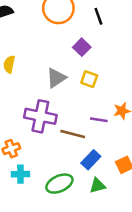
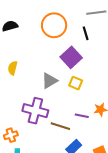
purple square: (82, 47) -> (71, 57), size x1.5

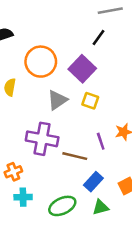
orange circle: (54, 25) -> (41, 62), moved
black line: (86, 33) -> (98, 37), turned 56
purple line: (82, 116) -> (101, 141), turned 64

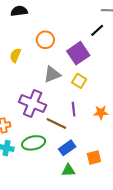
orange circle: (41, 62) -> (45, 40), size x0.7
purple line: (101, 141) -> (74, 109), moved
green ellipse: (62, 206) -> (34, 143), moved

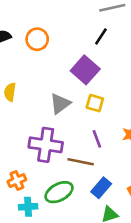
orange circle: (45, 40) -> (37, 39), moved

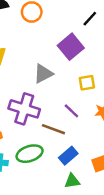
yellow square: (95, 103) -> (87, 83), moved, turned -35
purple line: (97, 139) -> (71, 111), turned -35

